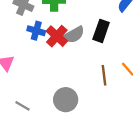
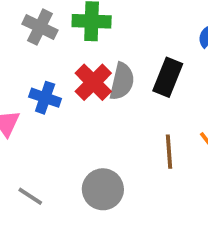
blue cross: (36, 31) -> (45, 98), moved
gray semicircle: (74, 35) -> (122, 81), turned -50

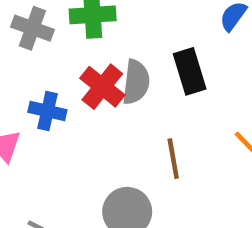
black rectangle: (168, 77) -> (190, 71), turned -33
brown line: (169, 152) -> (173, 159), moved

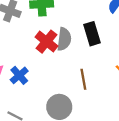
blue cross: (47, 111) -> (19, 75), moved, turned 36

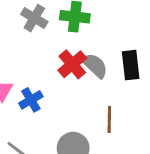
gray semicircle: (64, 39) -> (95, 65), turned -65

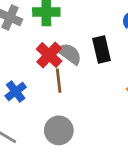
brown line: (109, 119) -> (59, 81), moved

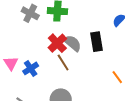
brown line: (59, 81) -> (63, 63), turned -30

